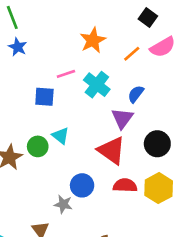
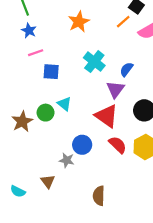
orange star: (93, 40) -> (79, 22), moved
orange line: (132, 54) -> (123, 22), moved
pink line: (66, 74) -> (36, 53), moved
red semicircle: (125, 185) -> (118, 145), turned 42

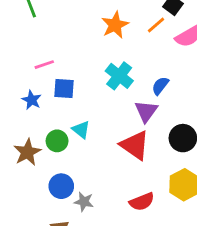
orange star: (79, 22) -> (115, 25), moved
blue star: (29, 31) -> (32, 100), moved
blue circle: (82, 145) -> (61, 186), moved
red semicircle: (118, 145) -> (142, 202), moved, turned 114

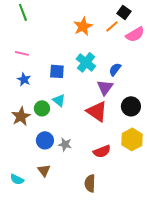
pink line: (44, 65) -> (22, 53), moved, turned 32
blue square: (64, 89) -> (57, 71), moved
gray star: (84, 202) -> (65, 144), moved

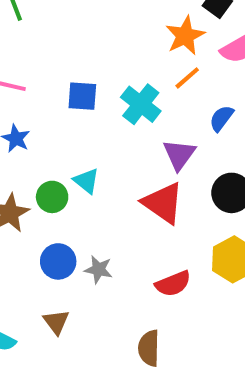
orange star: (83, 26) -> (185, 36), moved
orange line: (112, 26) -> (187, 78), moved
blue semicircle: (115, 69) -> (221, 118), moved
blue square: (57, 71) -> (82, 96), moved

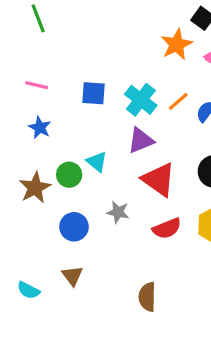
orange line: (187, 78) -> (178, 101), moved
purple triangle: (179, 155) -> (141, 140), moved, turned 32
gray star: (98, 270) -> (118, 212), moved
red semicircle: (173, 284) -> (167, 228), moved

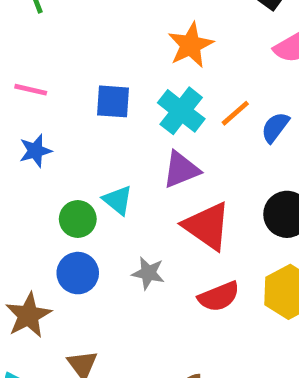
orange star: (177, 44) -> (191, 45), moved
blue star: (40, 127) -> (35, 151), turned 30
brown star: (35, 188) -> (28, 315), moved
blue circle: (74, 227) -> (78, 273), moved

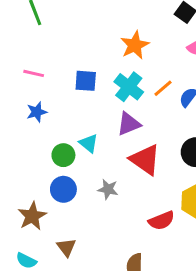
red semicircle: (219, 297) -> (161, 221), moved

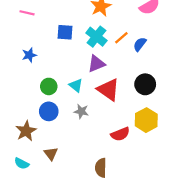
pink line: (34, 73) -> (27, 13), moved
cyan triangle: (89, 143) -> (76, 85), moved

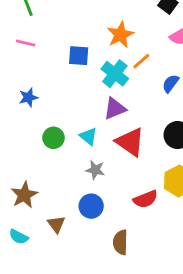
blue square: (65, 32) -> (79, 56), moved
orange line: (121, 38) -> (141, 61), moved
blue circle: (49, 111) -> (91, 206), moved

